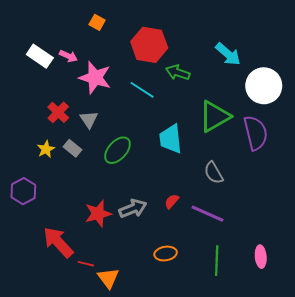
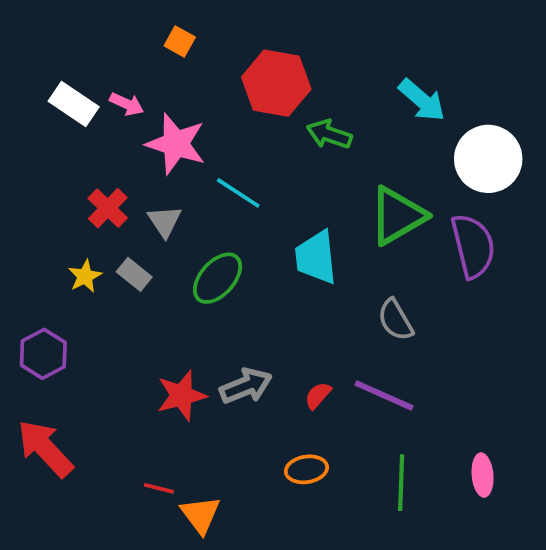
cyan line: (142, 90) -> (238, 193), moved
red semicircle: (172, 201) -> (318, 396), moved
red arrow: (58, 242) -> (45, 449), moved

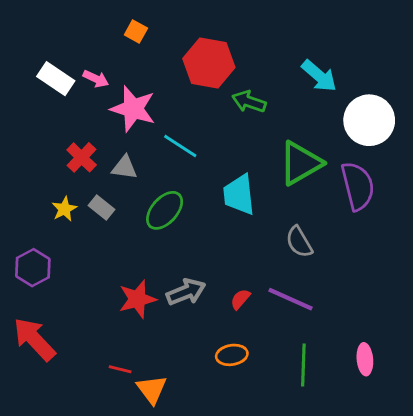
gray triangle: (164, 221) -> (124, 167), turned -48

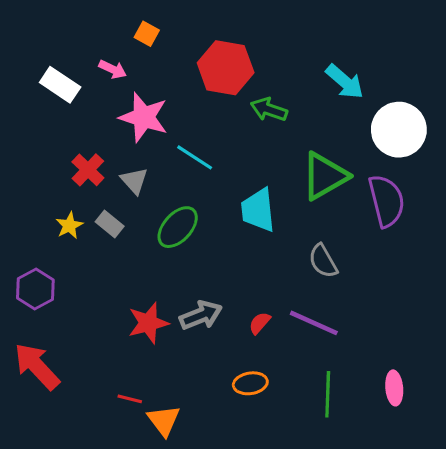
pink arrow: (96, 79) -> (113, 69), moved
gray triangle: (124, 167) -> (134, 181), turned 40

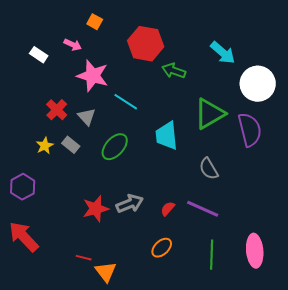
white rectangle: (60, 85) -> (39, 55), size x0.7
orange ellipse: (250, 383) -> (162, 248), turned -35
pink ellipse: (394, 388) -> (255, 251), size x1.5

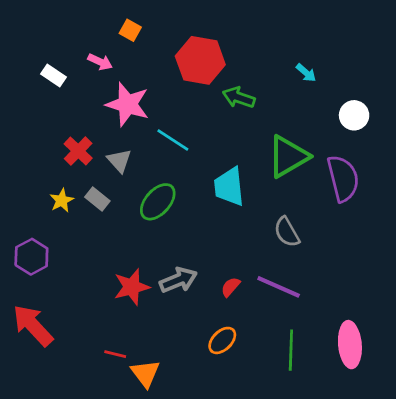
cyan arrow: (223, 53) -> (306, 73), size x0.6
white circle: (258, 84) -> (354, 115), size x0.6

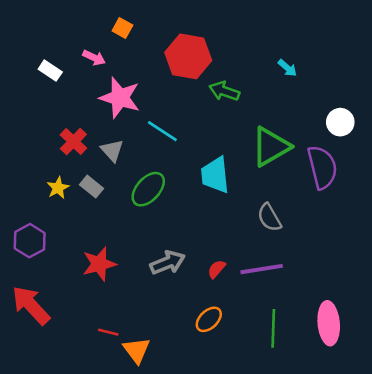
white circle: (354, 115) -> (340, 122), moved
red star: (132, 287) -> (99, 264), moved
purple line: (279, 287) -> (262, 269), turned -33

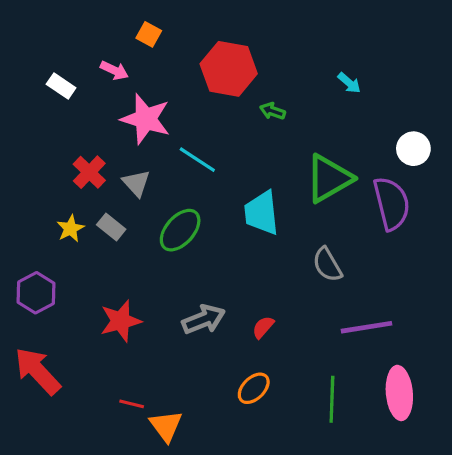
green arrow: (224, 91) -> (272, 111), size x0.7
purple line: (262, 269) -> (366, 327), moved

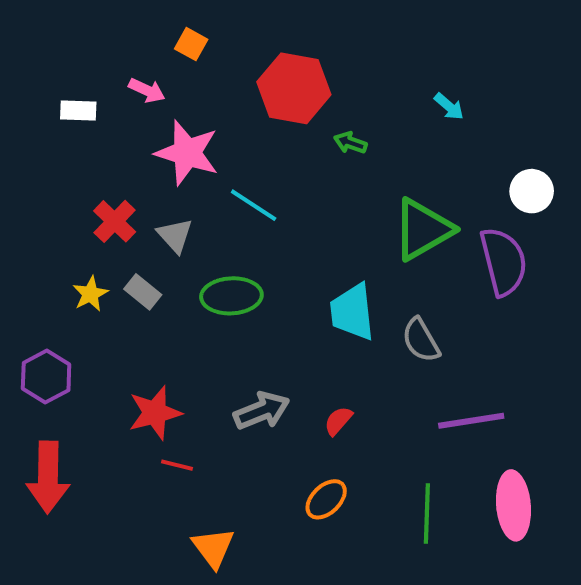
white rectangle: (61, 86) -> (78, 111), turned -32
cyan trapezoid: (262, 213) -> (352, 312), moved
green ellipse: (180, 230) -> (231, 296), turned 45
red arrow: (38, 371) -> (48, 477), turned -136
red line: (132, 404) -> (177, 465), moved

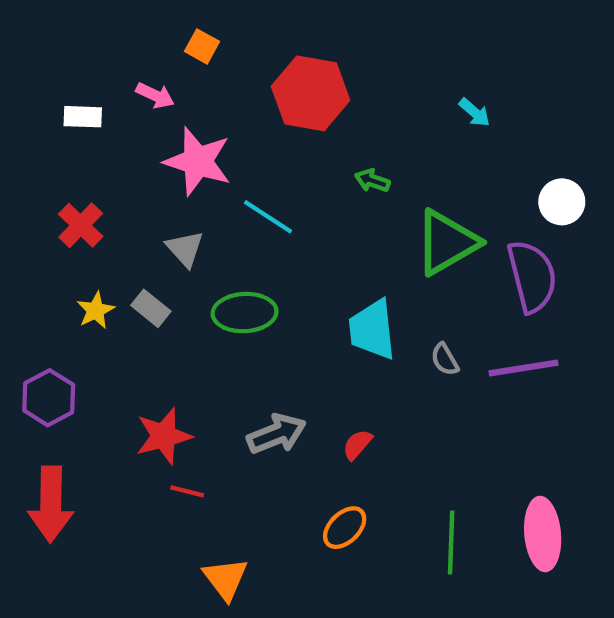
green arrow: (350, 143) -> (372, 181), moved
red cross: (115, 221) -> (81, 225), moved
gray semicircle: (421, 340) -> (445, 359), size x0.7
purple line: (471, 421) -> (523, 368), moved

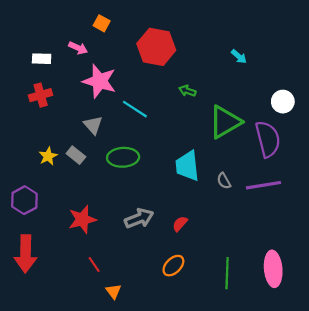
red cross: (81, 225) -> (41, 95), moved, turned 30
red line: (187, 491) -> (94, 265), moved, turned 42
orange triangle: (225, 579) -> (113, 291), size x0.7

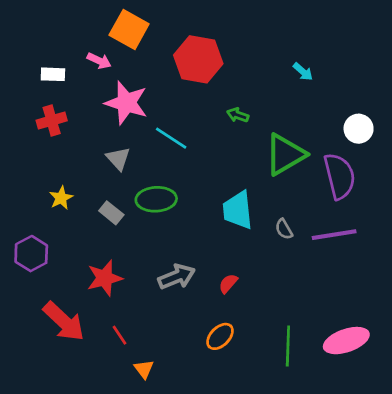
orange square: (102, 23) -> (129, 29), size x1.8
gray rectangle: (76, 155) -> (111, 213), moved
red arrow: (26, 254) -> (64, 322), moved, turned -48
pink ellipse: (273, 269) -> (346, 341), turned 76

